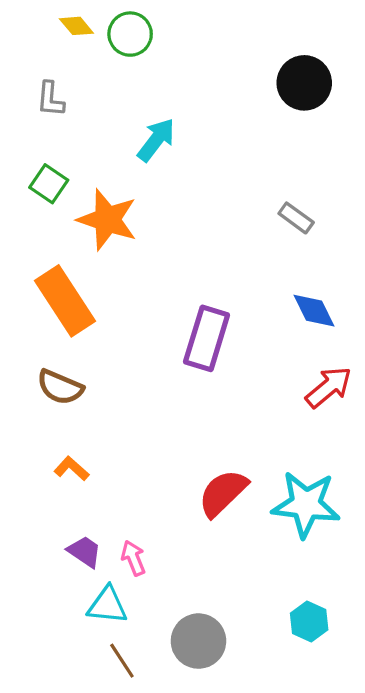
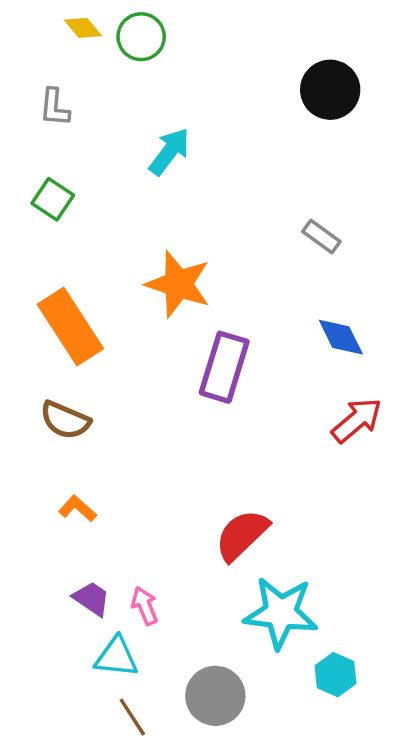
orange star: (107, 220) -> (178, 284), moved
cyan star: (306, 504) -> (281, 613), moved

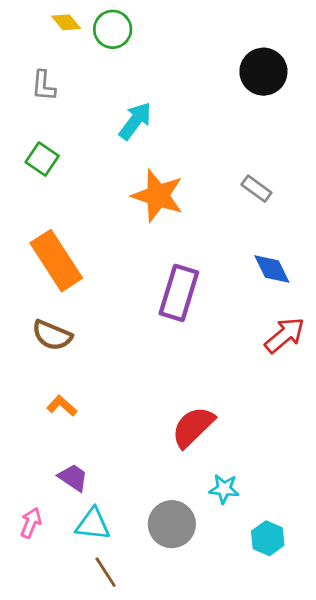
orange star: (178, 284) -> (158, 196), moved
pink arrow: (145, 606) -> (31, 523), moved, turned 44
cyan star: (281, 613) -> (224, 489), size x0.5
gray circle: (215, 696) -> (172, 524), moved

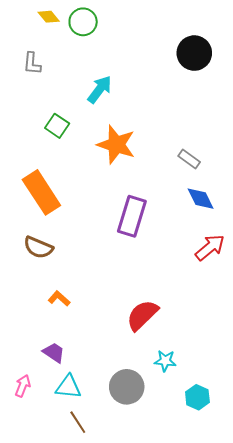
green square: (42, 159) -> (57, 126), moved
gray rectangle: (256, 189) -> (189, 159), moved
orange L-shape: (62, 406) -> (59, 298), moved

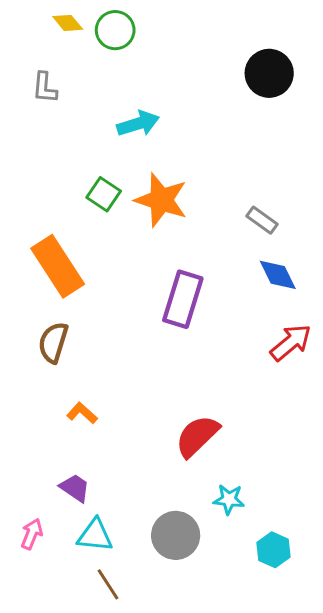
cyan arrow: (100, 89) -> (138, 124), turned 36
green square: (57, 126) -> (104, 194), moved
brown semicircle: (38, 247) -> (53, 342), turned 84

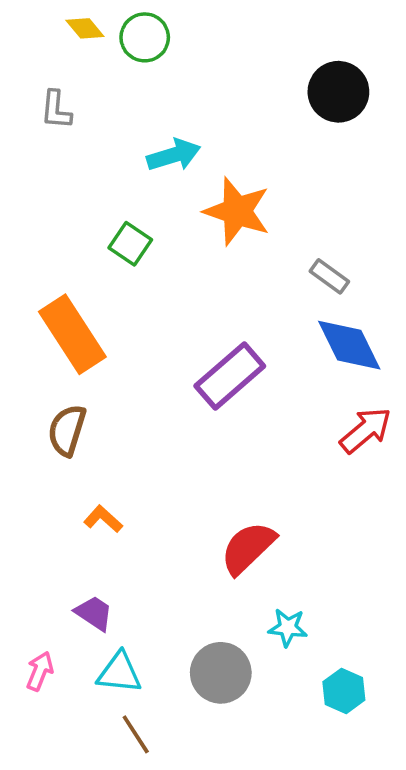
orange star: (161, 200) -> (237, 211), moved
blue diamond: (278, 275) -> (349, 345), size x1.4
purple rectangle: (183, 299) -> (230, 376), turned 32

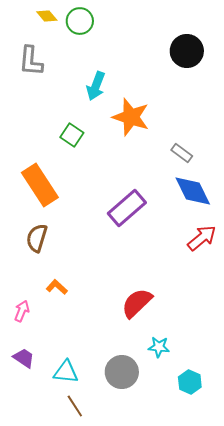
gray L-shape: (56, 110) -> (31, 61), size x1.4
cyan arrow: (174, 155) -> (96, 86), turned 128
purple trapezoid: (94, 613) -> (24, 358), moved
pink arrow: (40, 671) -> (22, 311), moved

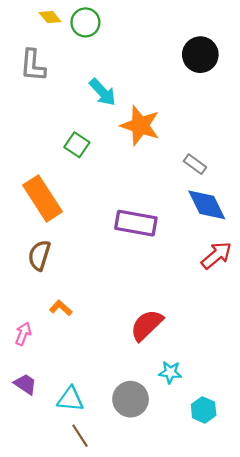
cyan arrow: (96, 86) -> (103, 92), turned -64
purple rectangle: (127, 208) -> (136, 223), turned 51

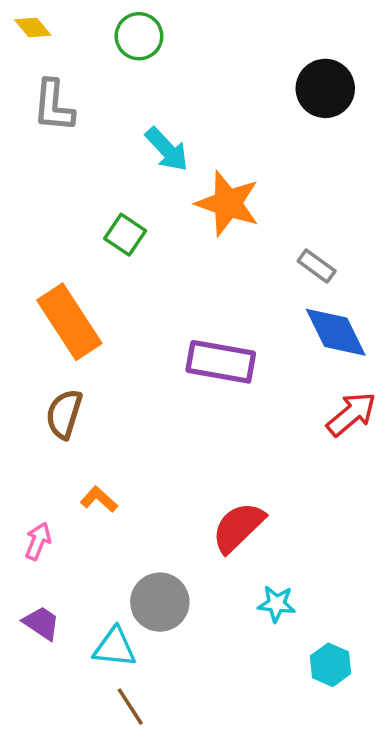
yellow diamond: (50, 17) -> (33, 27), moved
gray circle: (131, 399) -> (160, 602), moved

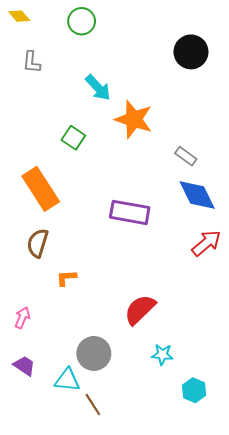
gray L-shape: (54, 106) -> (32, 62), size x0.7
orange L-shape: (99, 499) -> (66, 278), moved, turned -45
brown line: (130, 707) -> (93, 405), moved

